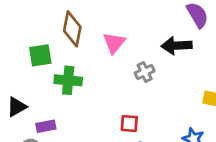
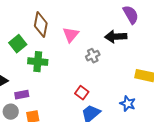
green square: (40, 55) -> (18, 44), turned -30
red square: (129, 123) -> (82, 93), turned 32

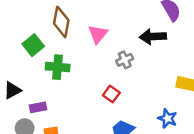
red square: (82, 93) -> (111, 94), moved

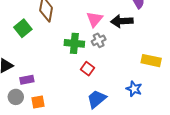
pink triangle: (98, 34) -> (95, 19), moved
green cross: (58, 67) -> (74, 43), moved

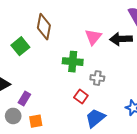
gray cross: (99, 40) -> (97, 78), moved, turned 32
red square: (88, 69) -> (81, 96), moved
purple rectangle: (27, 80) -> (24, 99), turned -48

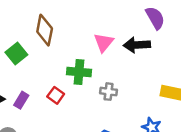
red square: (81, 96) -> (56, 95), moved
purple rectangle: (24, 99) -> (21, 100), moved

